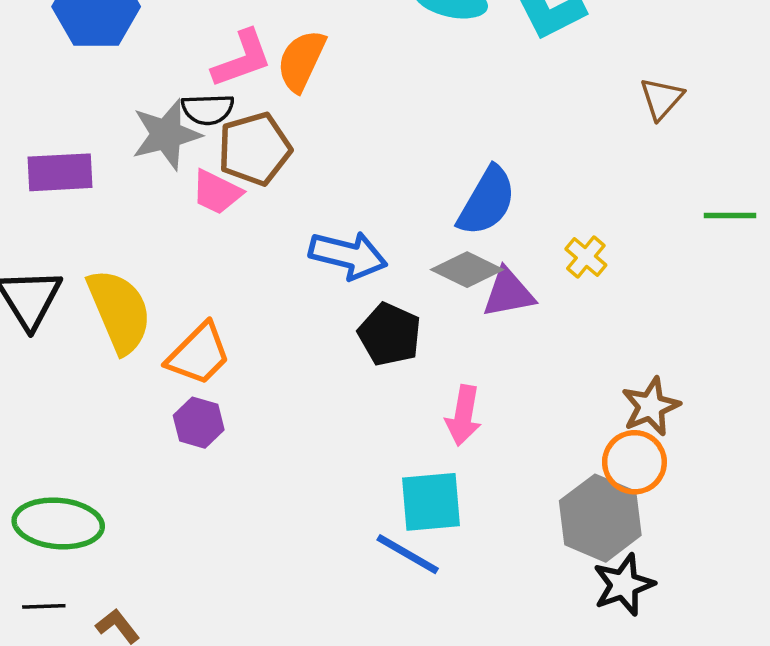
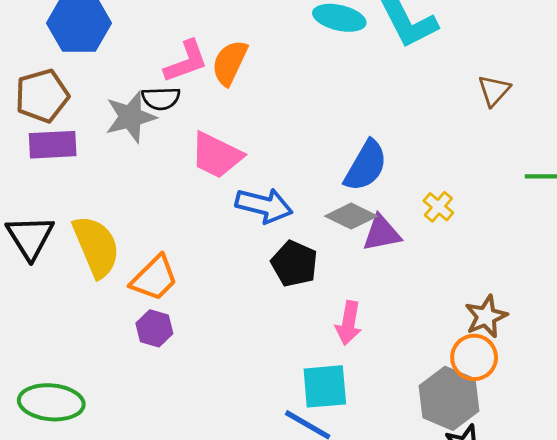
brown pentagon: (255, 149) -> (42, 96), moved
pink trapezoid: (217, 192) -> (216, 155), moved, size x1.4

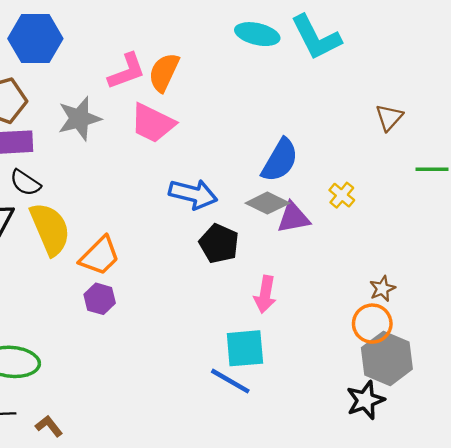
brown triangle: (494, 90) -> (389, 117), moved
black semicircle: (161, 98) -> (25, 183), moved, turned 36
pink trapezoid: (216, 155) -> (153, 123), moved
brown star: (486, 316) -> (382, 289), size x0.7
gray hexagon: (449, 398) -> (387, 358), moved

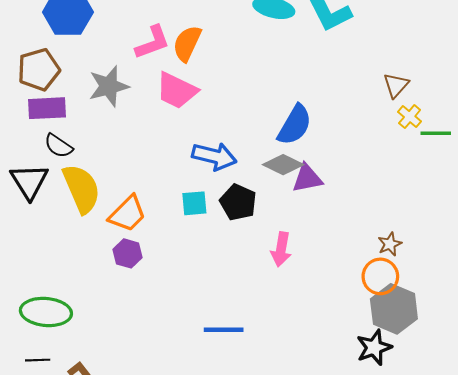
yellow cross: (342, 195) -> (410, 117), moved
cyan square: (245, 348) -> (194, 203), moved, size x0.7
blue line: (230, 381) -> (224, 330), moved, turned -30

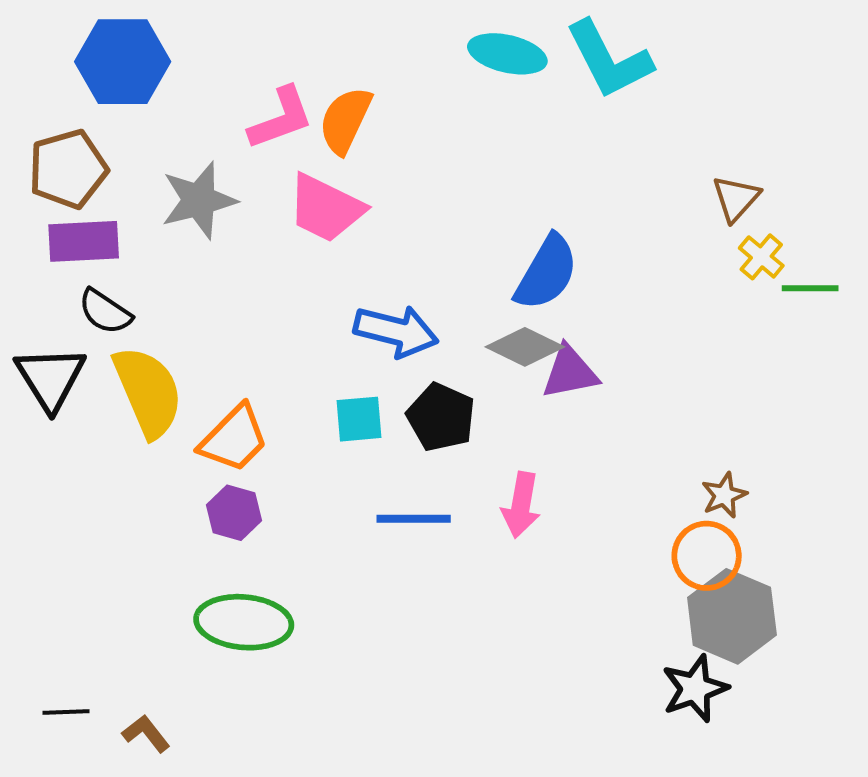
green ellipse: (46, 312) -> (244, 622), moved
blue line: (224, 330) -> (414, 519), moved

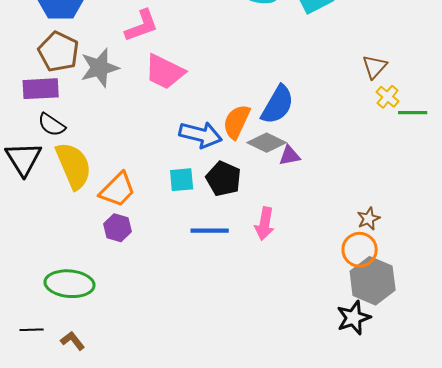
orange semicircle: (345, 120) -> (237, 122), moved
brown pentagon: (68, 169) -> (59, 52), moved, turned -30
purple triangle: (570, 372) -> (290, 156), size x0.7
green ellipse: (244, 622) -> (70, 284), moved

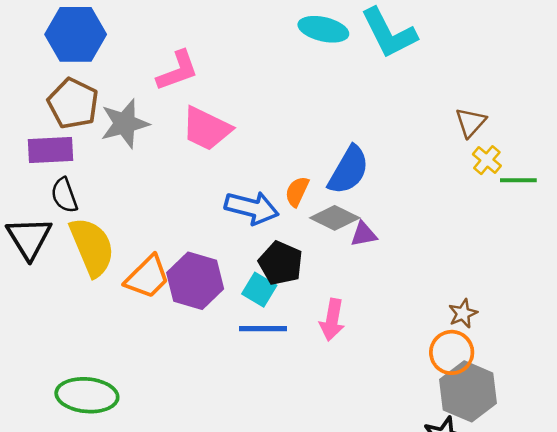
orange semicircle: (237, 122) -> (297, 191), size x0.7
black semicircle: (52, 125) -> (64, 195), turned 36
cyan square: (182, 180) -> (259, 290), moved, turned 36
purple hexagon: (118, 228) -> (195, 281), moved, size x1.6

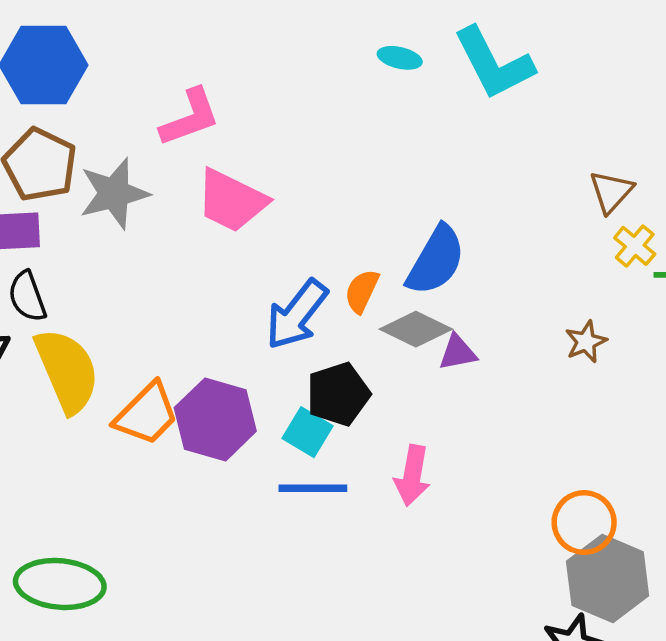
cyan ellipse: (323, 29) -> (400, 58), size x0.6
blue arrow: (252, 208) -> (297, 315), turned 114
black pentagon: (281, 263) -> (338, 394), turned 30
brown star: (463, 313) -> (586, 342), moved

